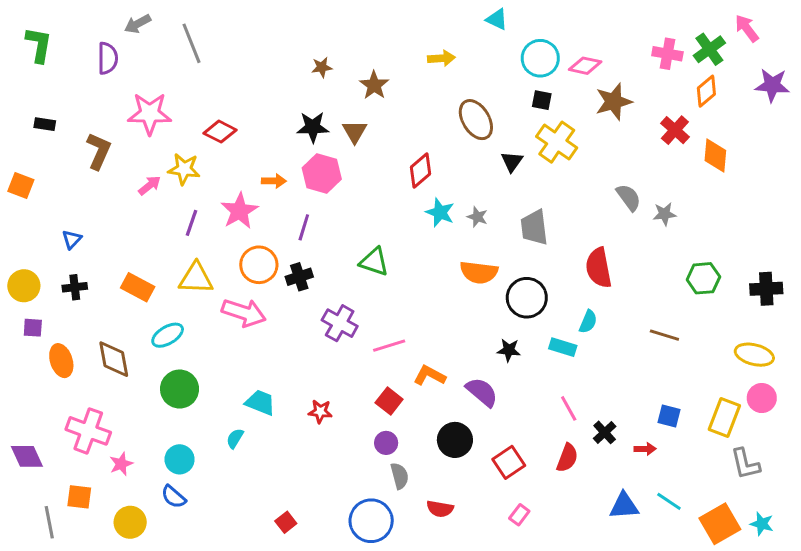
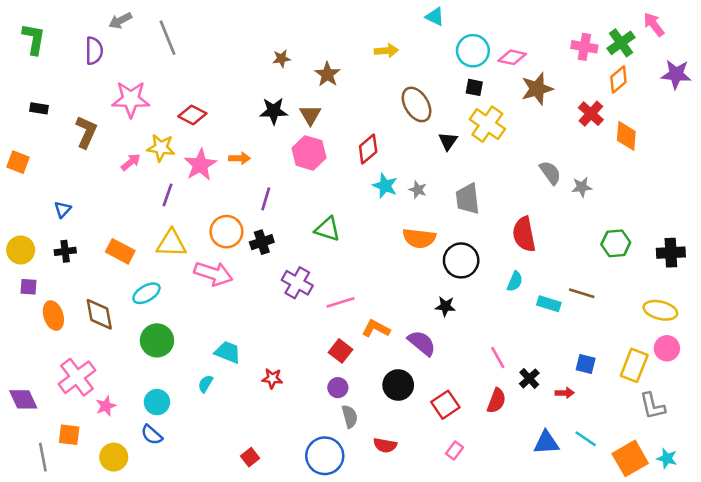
pink hexagon: (322, 173) -> (309, 153), moved
pink star: (239, 211) -> (200, 165), moved
cyan rectangle: (563, 347) -> (549, 304), moved
red star: (320, 411) -> (272, 378), moved
pink cross: (88, 431) -> (77, 377), turned 33

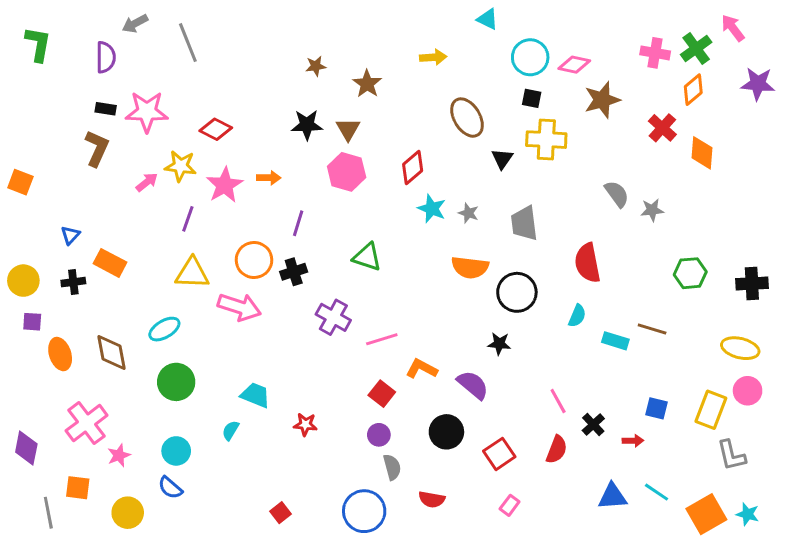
black rectangle: (39, 108) -> (106, 109), moved
yellow cross: (487, 124) -> (546, 140), turned -32
orange rectangle: (120, 251) -> (110, 263), moved
purple diamond: (23, 399) -> (26, 448), turned 36

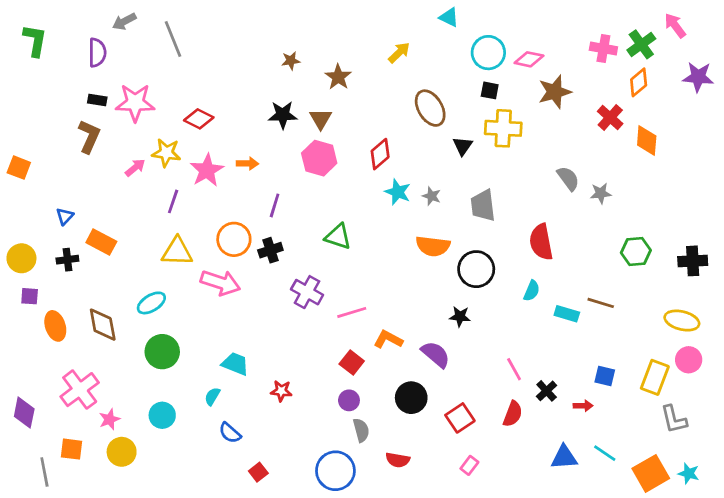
yellow arrow: (433, 57) -> (399, 53), turned -40
blue semicircle: (170, 488) -> (230, 433), moved
yellow circle: (128, 513) -> (122, 452), moved

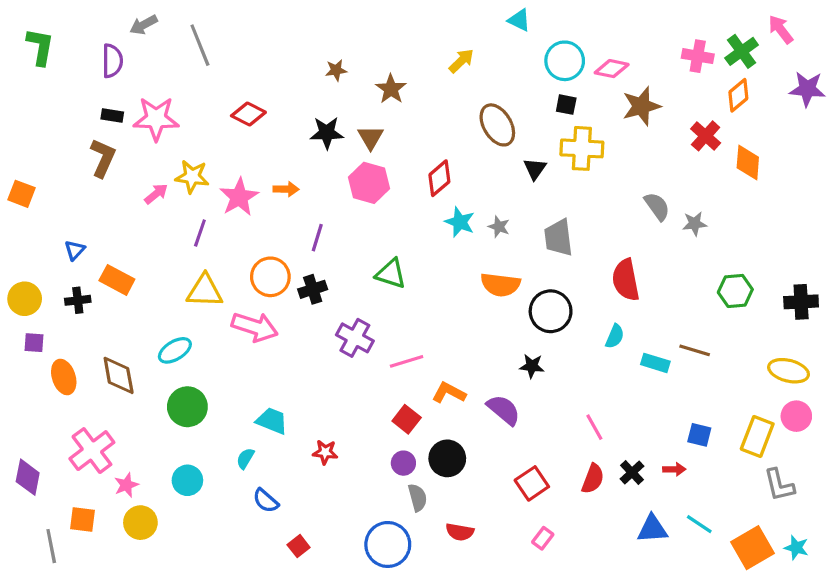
red diamond: (199, 119) -> (248, 114), moved
black cross: (547, 391) -> (632, 472), moved
black circle: (411, 398) -> (447, 458), moved

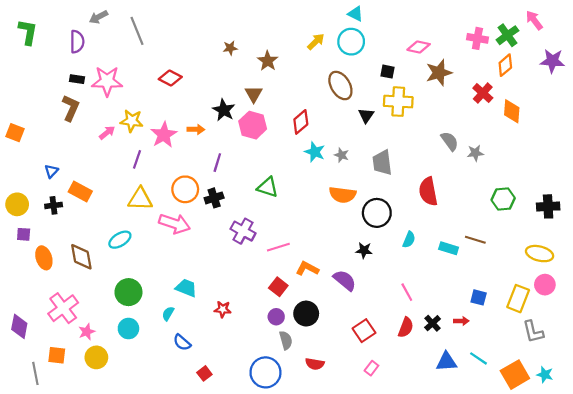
cyan circle: (565, 61) -> (351, 42), moved
black star: (327, 133) -> (224, 110), moved, turned 30
cyan semicircle: (615, 336) -> (409, 240), moved
green circle: (187, 407) -> (128, 292), moved

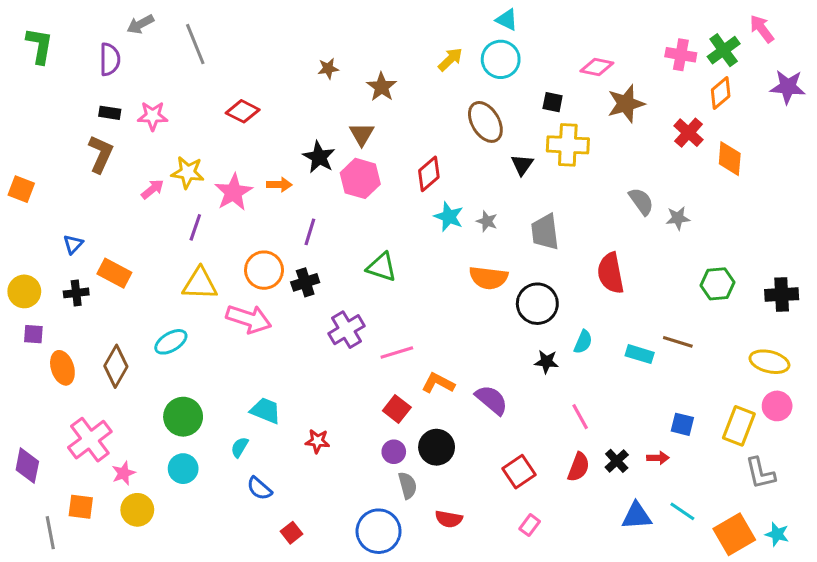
pink star: (107, 81) -> (153, 116), size x0.7
purple cross: (243, 231) -> (346, 330), turned 30
black star: (364, 250) -> (546, 362), moved
brown diamond: (81, 257) -> (116, 366), turned 40

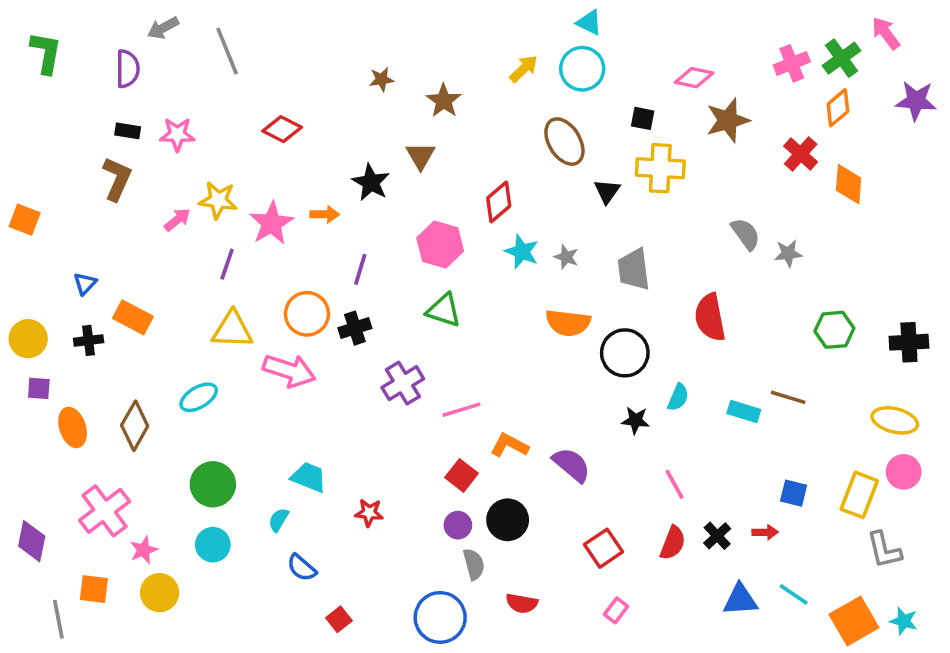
pink cross: (681, 55) -> (792, 63), turned -32
pink hexagon: (360, 178) -> (440, 245), moved

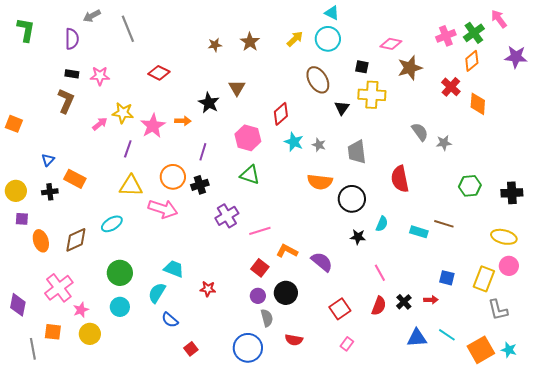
brown star: (444, 101) -> (250, 42), moved
brown diamond: (135, 426) -> (76, 240), turned 36
cyan semicircle: (279, 520) -> (157, 293), size x1.5

